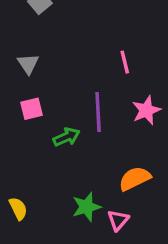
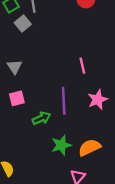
green star: (86, 207) -> (61, 145), moved

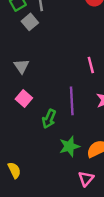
pink square: (17, 98) -> (24, 98), turned -35
green arrow: (41, 118) -> (49, 119), turned 138

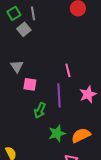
pink line: (91, 65) -> (68, 70), moved
pink square: (24, 98) -> (30, 84), moved, turned -32

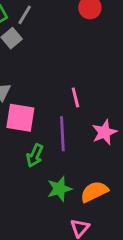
gray line: (33, 13) -> (25, 15), turned 40
pink square: (30, 84) -> (20, 118), size x1.5

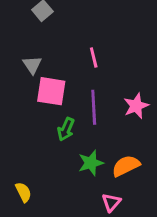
pink line: (75, 97) -> (94, 58), moved

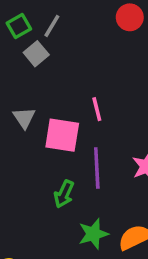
pink square: (51, 91) -> (62, 135), moved

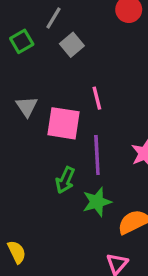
green square: (19, 26) -> (22, 41), moved
gray square: (36, 54) -> (72, 45), moved
green star: (93, 234) -> (97, 202), moved

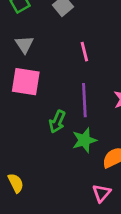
gray triangle: (27, 107) -> (24, 44), moved
pink square: (63, 123) -> (26, 82), moved

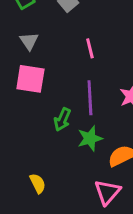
yellow semicircle: (16, 183) -> (38, 183), moved
pink triangle: (101, 193) -> (107, 192), size x1.4

